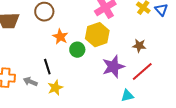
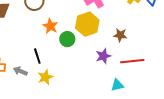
brown star: (139, 46) -> (120, 35), moved
purple star: (113, 67) -> (103, 56), size x0.7
red line: (142, 72) -> (132, 61), turned 35

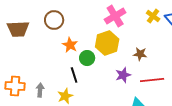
black line: (37, 56) -> (74, 75), moved
gray arrow: (20, 71) -> (40, 90), turned 72

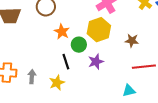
purple star: (123, 75) -> (96, 62), moved

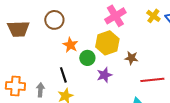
brown star: (132, 41) -> (131, 58), moved
black line: (66, 62) -> (63, 75), moved

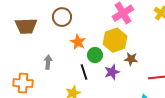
brown star: (131, 58) -> (131, 59), moved
black line: (63, 75) -> (84, 72), moved
gray arrow: (40, 90) -> (48, 62), moved

